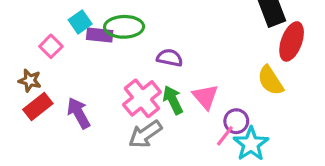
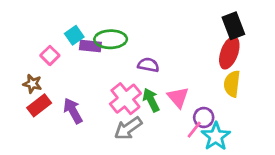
red ellipse: (292, 41) -> (229, 53), moved
yellow semicircle: (270, 80) -> (232, 84), turned 40

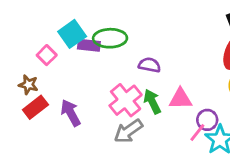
cyan square: (74, 35) -> (72, 34), size x1.4
pink triangle: (178, 97) -> (180, 99), turned -50

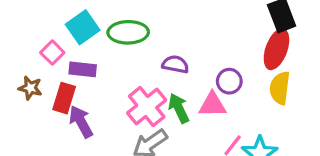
purple rectangle: (89, 45) -> (83, 69), moved
red rectangle: (35, 107) -> (64, 98), moved, turned -35
purple circle: (207, 120) -> (229, 81), moved

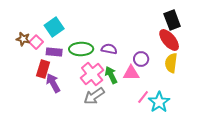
green ellipse: (128, 32) -> (81, 49), moved
red ellipse: (276, 49) -> (169, 40), turned -60
brown star: (30, 88) -> (23, 39), moved

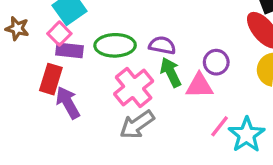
pink square: (36, 42) -> (59, 34), moved
green arrow: (111, 75) -> (171, 72), moved

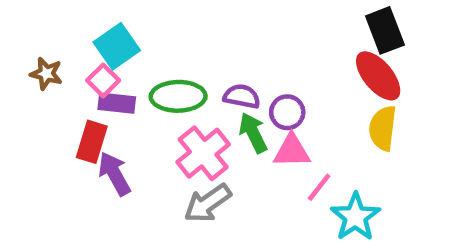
purple circle: (216, 62) -> (287, 112), moved
pink line: (220, 126) -> (319, 187), moved

